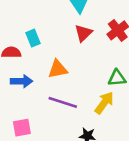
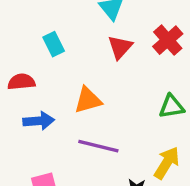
cyan rectangle: (33, 38) -> (54, 44), moved
yellow arrow: (104, 103) -> (167, 163), moved

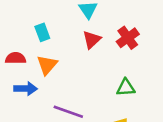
orange triangle: (88, 100) -> (47, 65), moved, turned -40

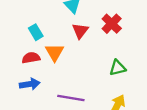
red semicircle: (16, 58) -> (31, 58), moved
orange triangle: (47, 65) -> (55, 52), moved

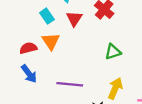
cyan rectangle: (36, 32) -> (47, 16), moved
blue arrow: (30, 84) -> (29, 74), turned 66

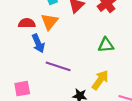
blue arrow: (29, 74) -> (38, 43), moved

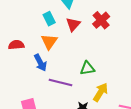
red semicircle: (27, 23) -> (16, 45), moved
green triangle: (106, 45) -> (87, 68), moved

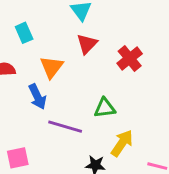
cyan rectangle: (49, 19) -> (24, 33), moved
red cross: (101, 20) -> (130, 58), moved

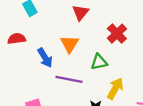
red cross: (130, 58) -> (117, 34), moved
orange triangle: (52, 67) -> (69, 44), moved

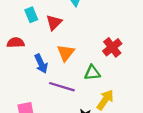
red triangle: (80, 13) -> (54, 22), moved

